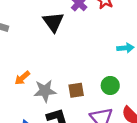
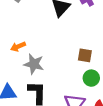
brown square: (76, 90) -> (85, 55), moved

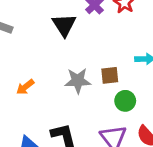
gray star: (34, 64) -> (78, 81), moved

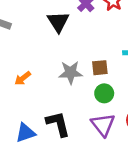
green circle: (125, 101) -> (104, 93), moved

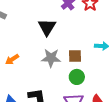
black triangle: (58, 22) -> (47, 27), moved

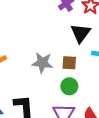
black triangle: (47, 27) -> (81, 33), moved

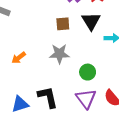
brown square: (69, 63) -> (63, 24), moved

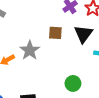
gray star: (59, 54) -> (30, 50), moved, turned 30

